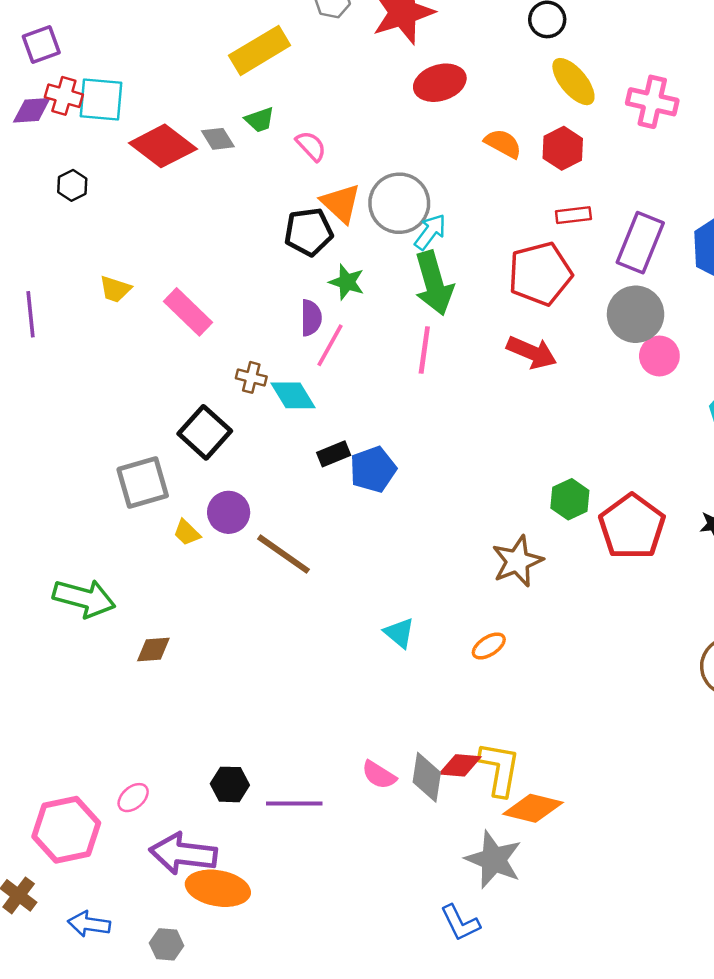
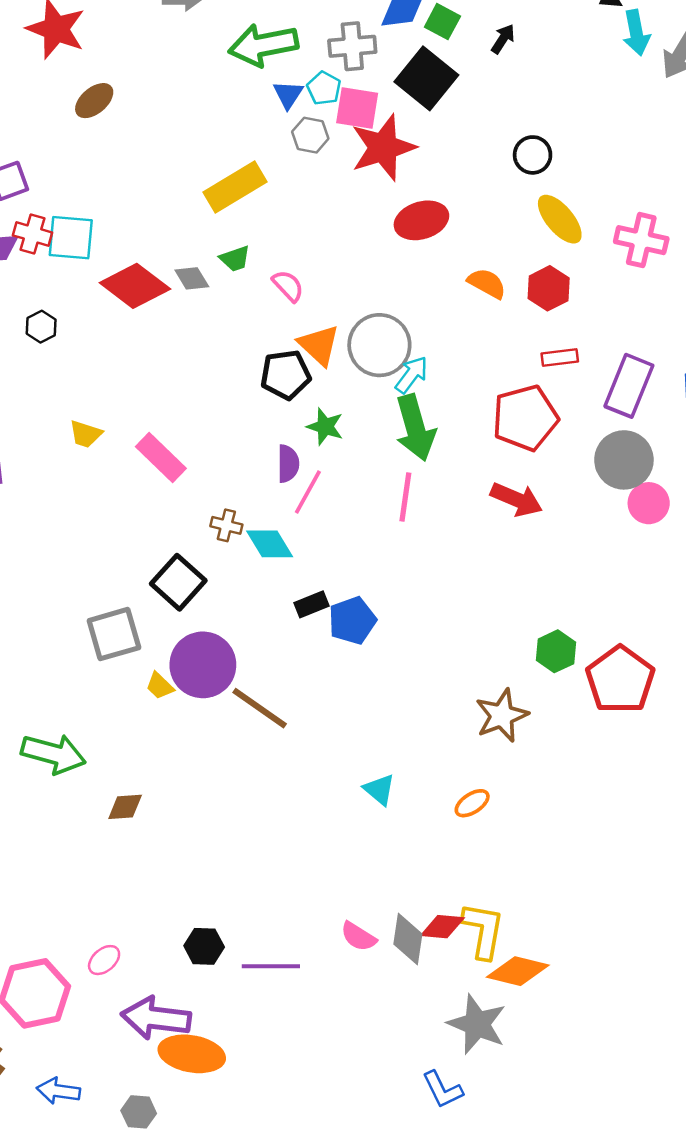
purple circle: (229, 512) -> (203, 665), size x1.5

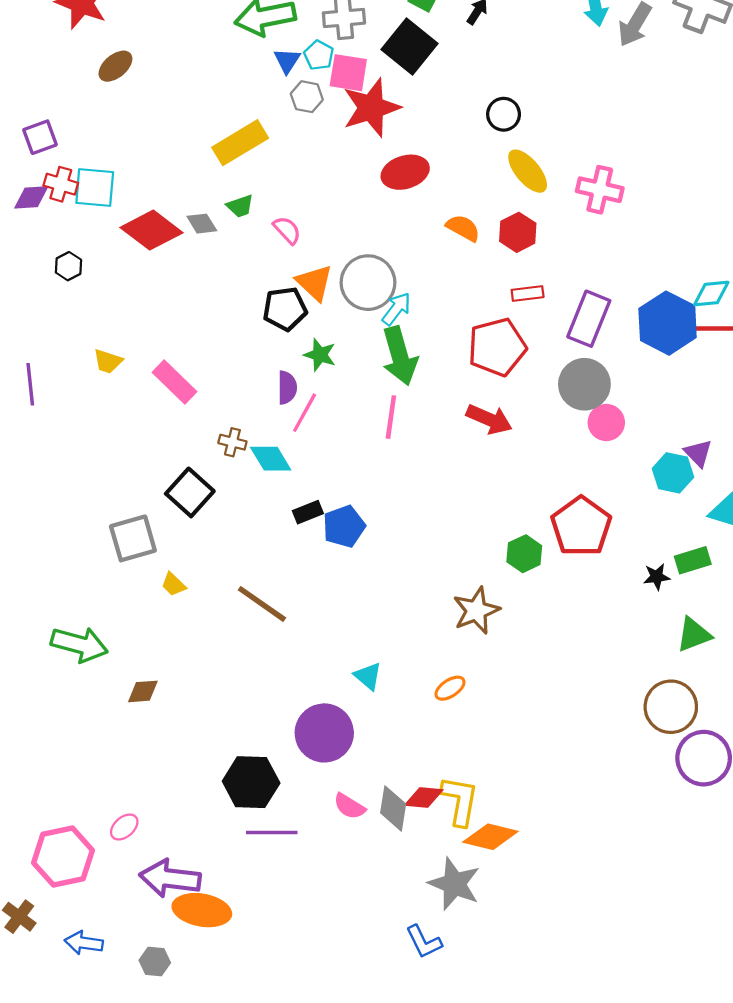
purple circle: (203, 665) -> (324, 733), moved
red pentagon: (620, 680) -> (581, 526), moved
black hexagon: (204, 946) -> (251, 782), moved, size x1.6

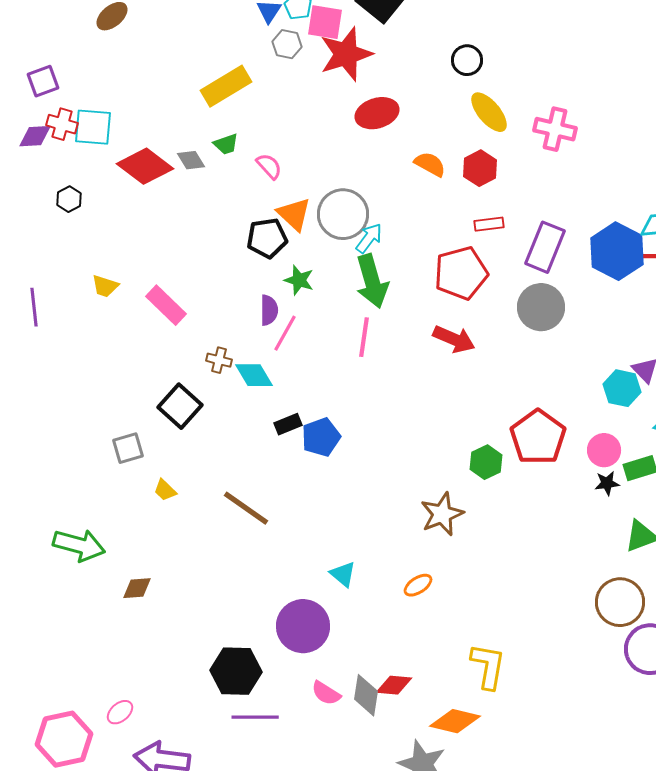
pink circle: (606, 423) -> (604, 450), moved
gray square: (133, 538) -> (128, 448), size x0.7
yellow L-shape: (460, 801) -> (488, 666), moved

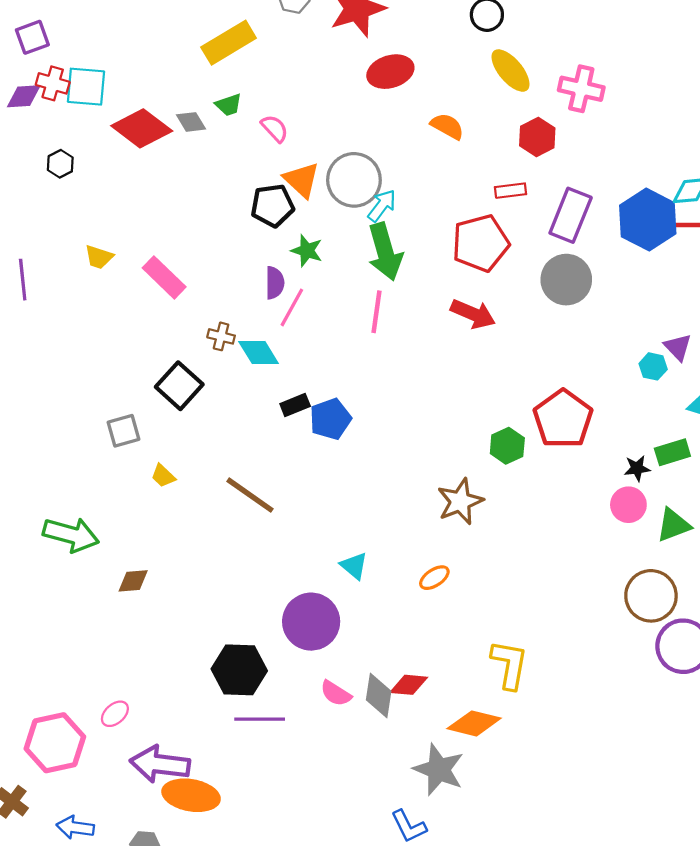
red hexagon: (480, 168) -> (537, 137), moved
cyan hexagon: (622, 388) -> (653, 366), size x0.7
pink circle: (604, 450) -> (628, 505), moved

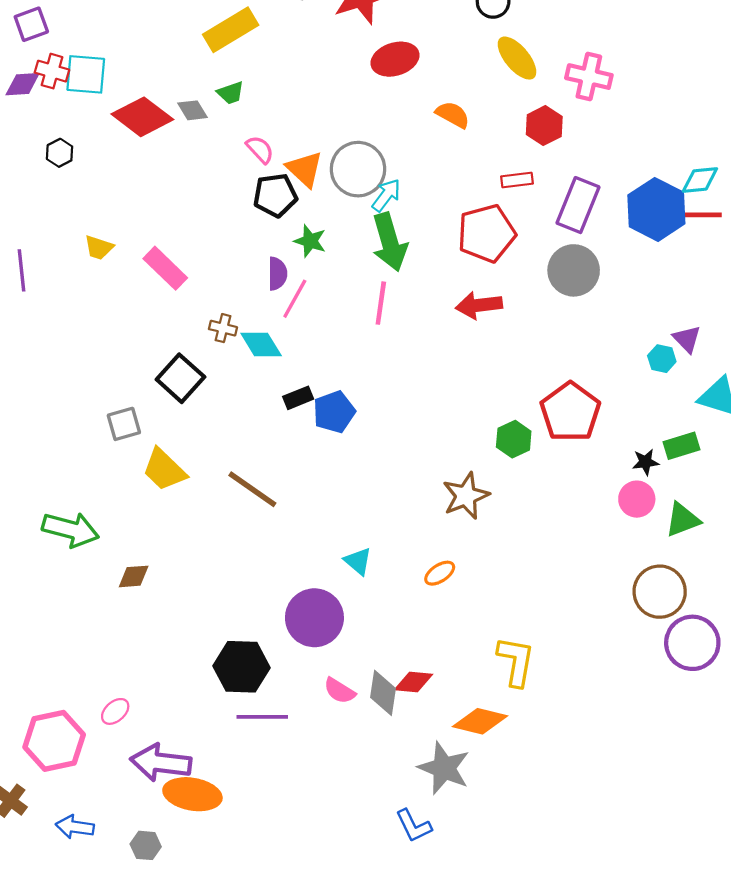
pink semicircle: (275, 128) -> (260, 150), moved
red arrow: (473, 314) -> (479, 305), turned 150
yellow trapezoid: (163, 476) -> (164, 470), size x1.8

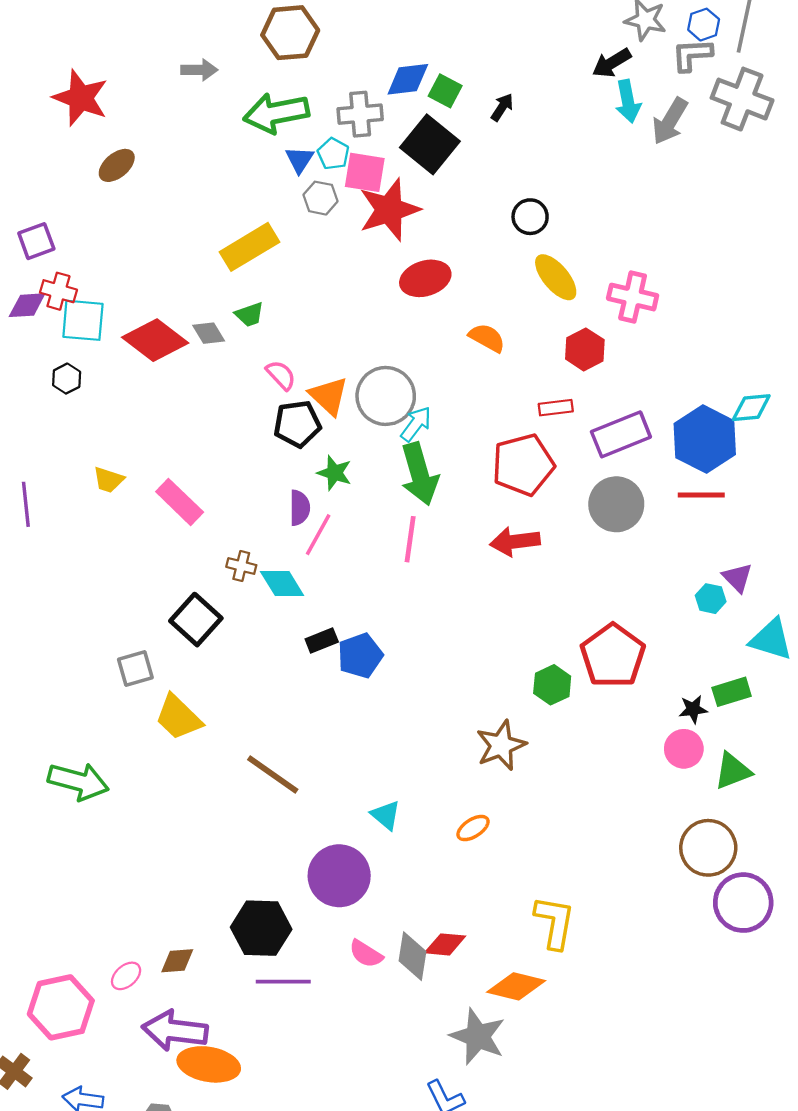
cyan square: (86, 74) -> (83, 320), moved
purple rectangle: (578, 205) -> (621, 434), turned 46
red line: (700, 215) -> (701, 495), moved
brown line: (252, 489) -> (273, 774), moved
brown diamond: (134, 576) -> (177, 961), moved

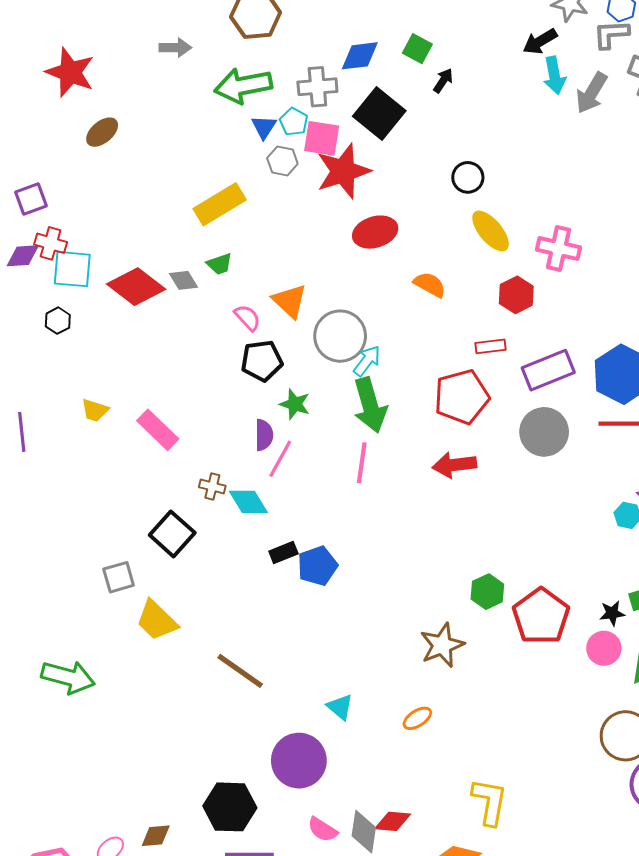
green square: (445, 91) -> (417, 49), moved
orange triangle: (329, 396) -> (290, 301), moved
red pentagon: (613, 656) -> (541, 616), moved

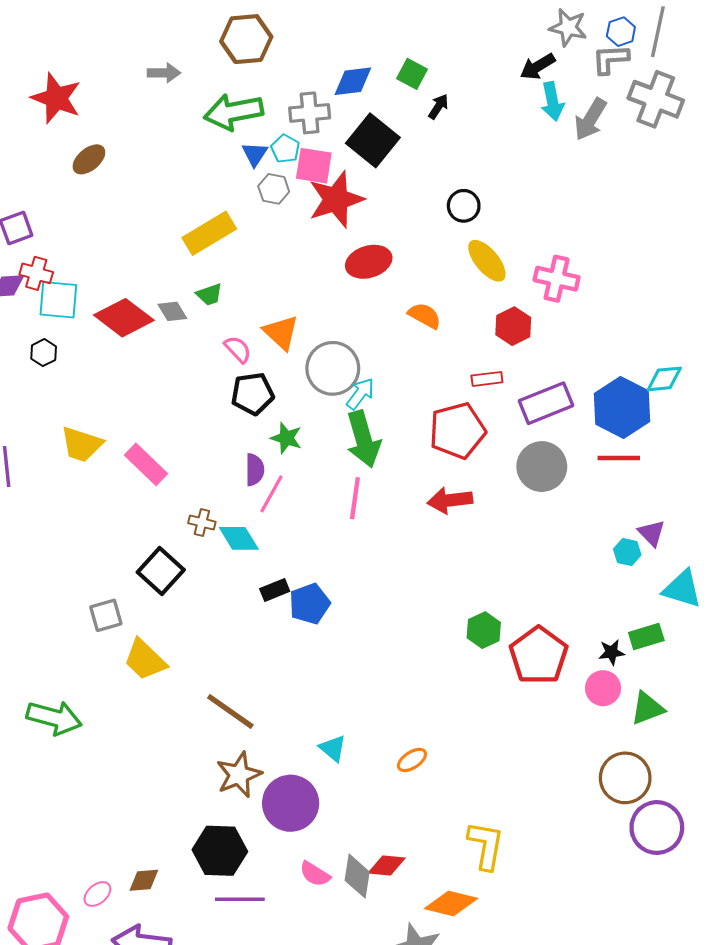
yellow trapezoid: (95, 410) -> (82, 444), size x1.5
brown star: (442, 645) -> (239, 775), moved

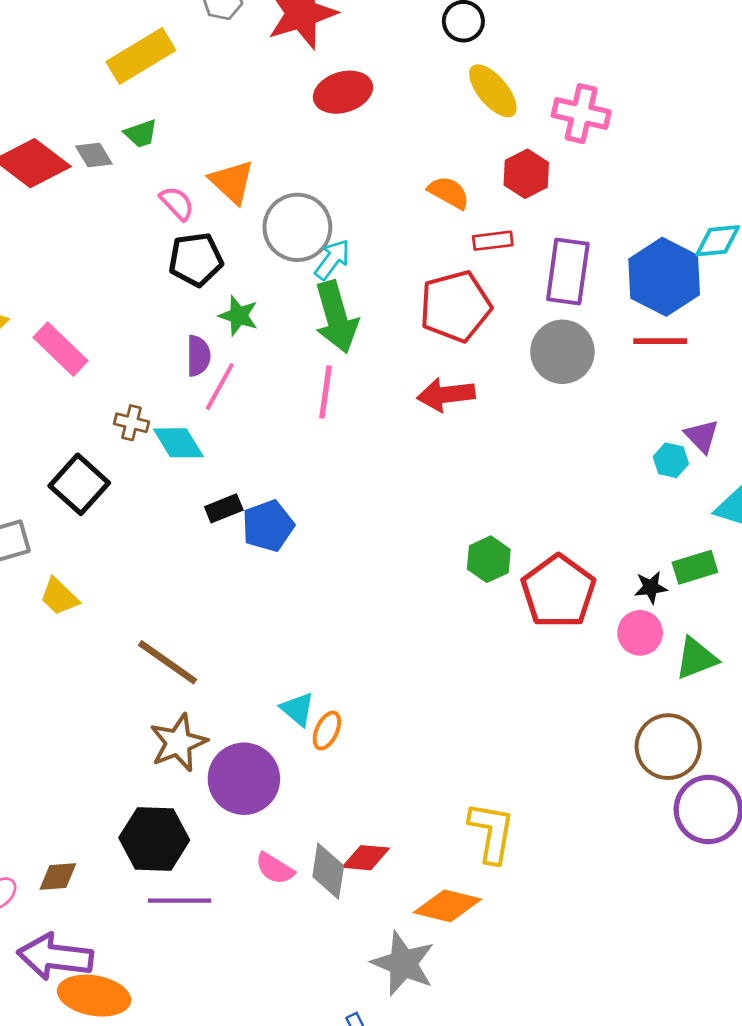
orange semicircle: (425, 316) -> (449, 193), moved
purple rectangle: (546, 403) -> (568, 271), turned -60
yellow trapezoid: (145, 660) -> (59, 597), size x0.7
orange ellipse: (412, 760) -> (327, 731), moved, turned -32

